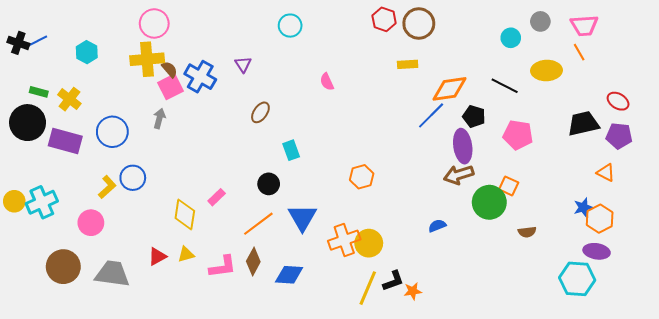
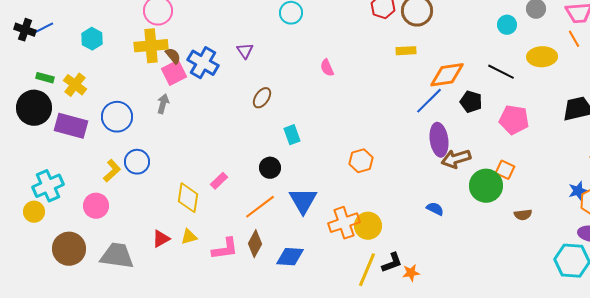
purple ellipse: (463, 146) -> (439, 140), moved
yellow circle: (14, 201) -> (34, 212), moved
blue semicircle: (437, 226) -> (435, 209), turned 48

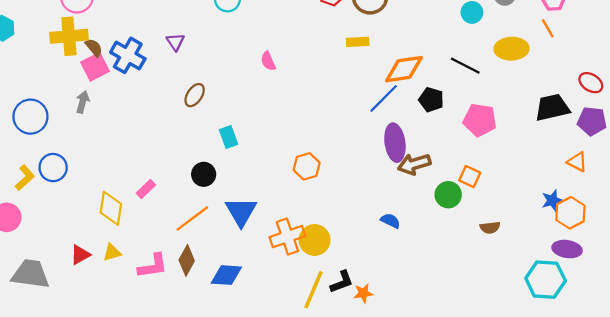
green circle: (486, 186) -> (448, 195), size x0.7

